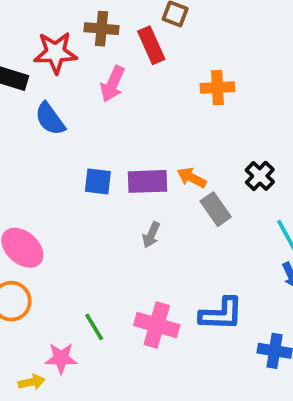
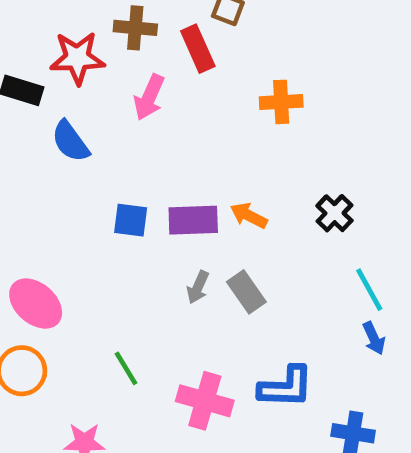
gray rectangle: (216, 209) -> (246, 292), moved
green line: (94, 327) -> (126, 368), moved

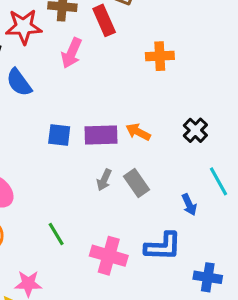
blue arrow: (374, 338) -> (189, 205), moved

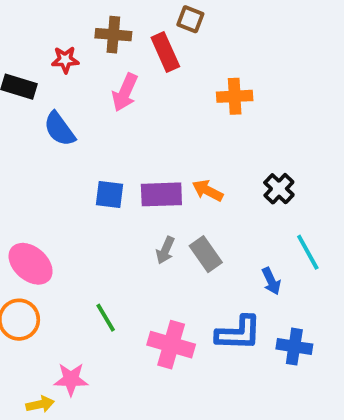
red star: (24, 27) -> (65, 60), size x0.6
blue cross: (208, 277) -> (294, 347), moved

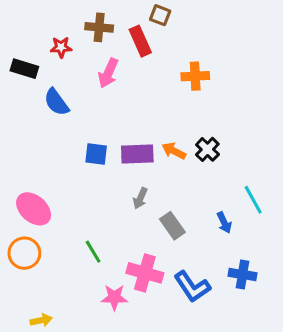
black cross: (279, 189) -> (207, 149), moved
gray rectangle: (206, 254) -> (172, 226), moved
blue L-shape: (238, 333) -> (192, 287), moved, turned 54
pink star: (71, 379) -> (114, 297), moved

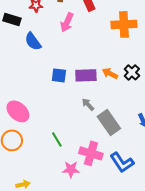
orange cross: (195, 76) -> (124, 24), size x1.4
gray arrow: (140, 198) -> (88, 104), turned 112
gray rectangle: (172, 226) -> (109, 122), size x1.4

